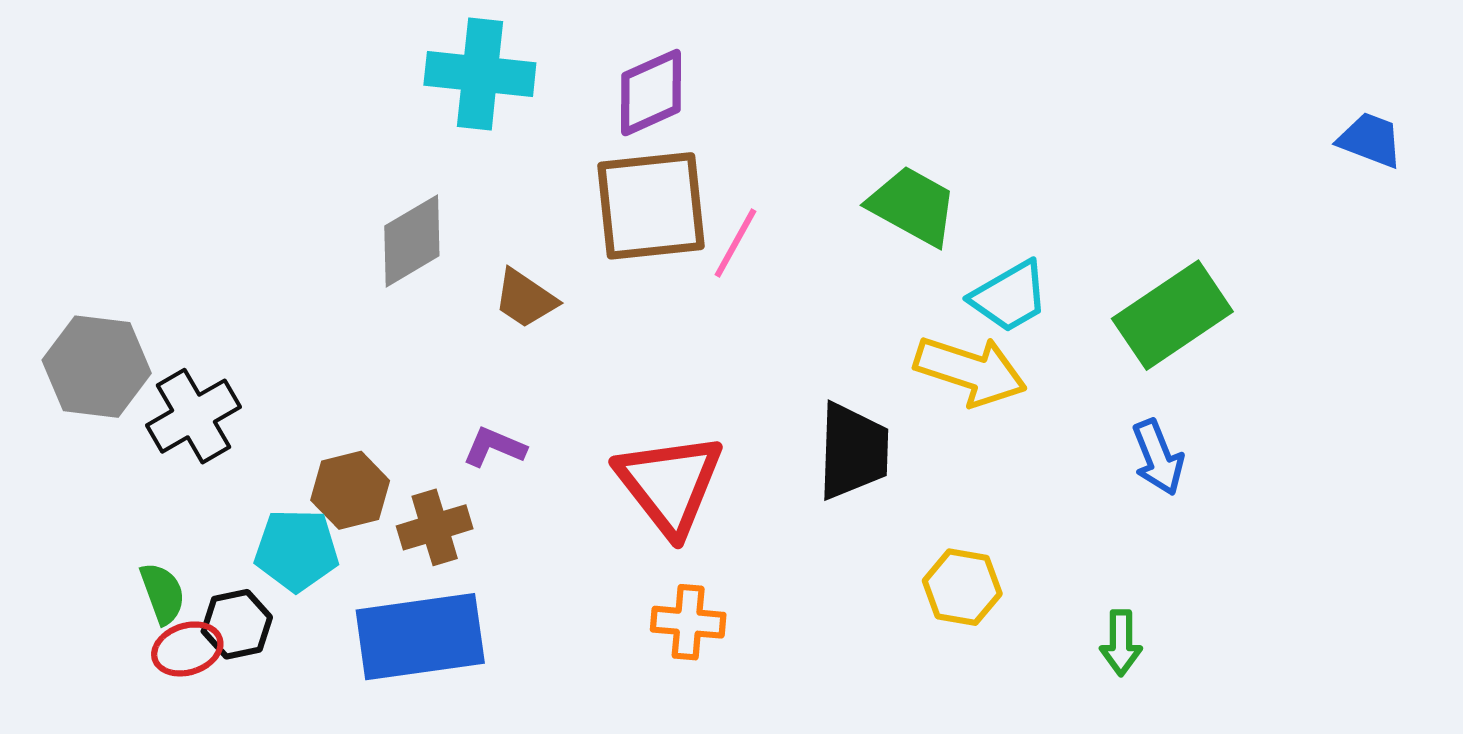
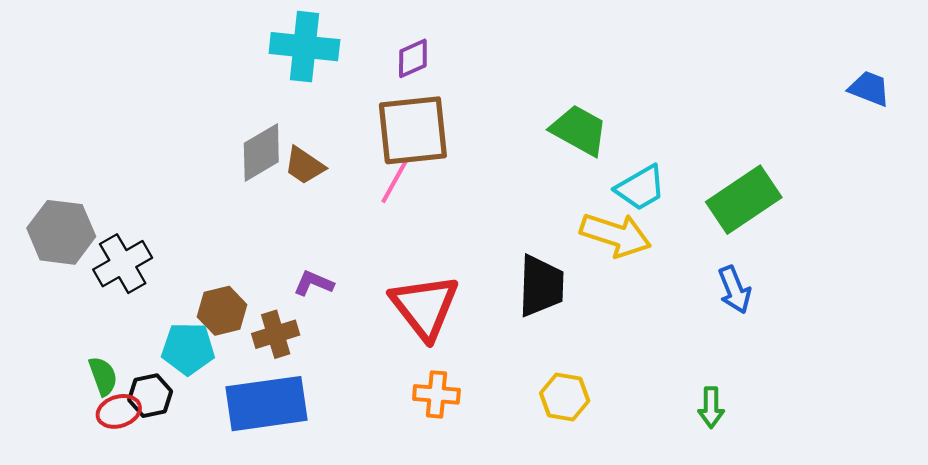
purple diamond: (651, 93) -> (413, 58), size x0.7
pink line: (736, 243) -> (395, 181), moved
brown trapezoid: (525, 299) -> (304, 166), moved
yellow hexagon: (962, 587) -> (565, 397), moved

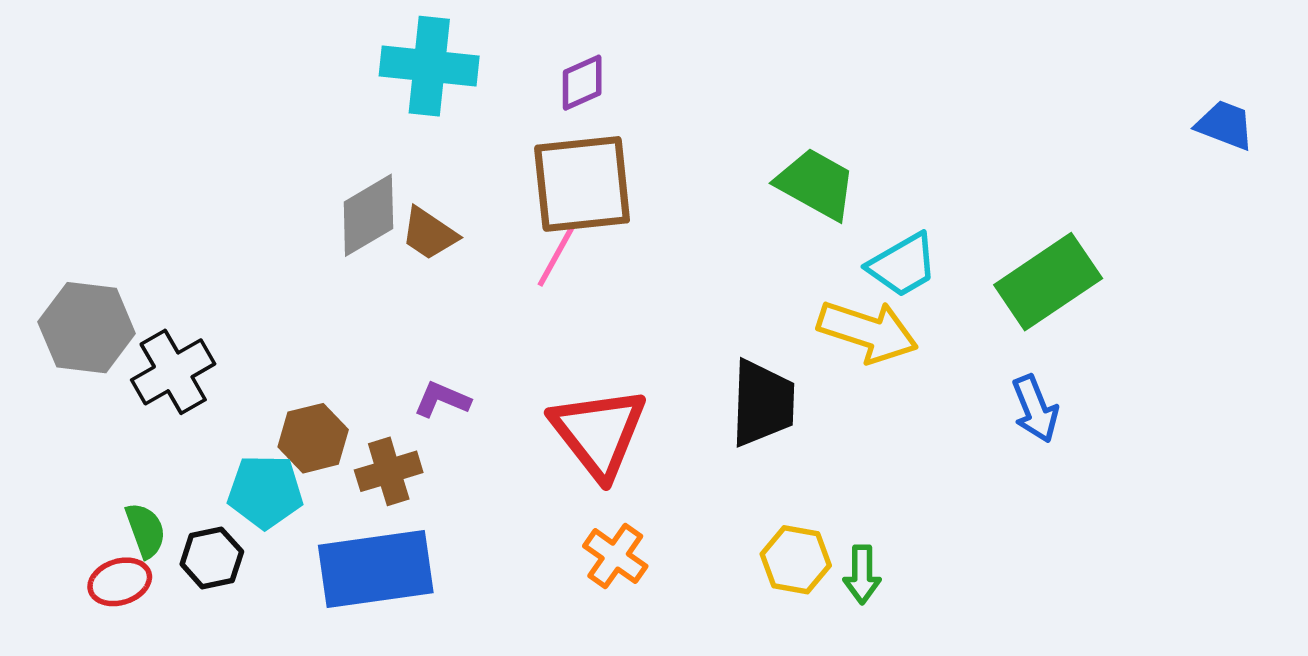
orange cross: (436, 394) -> (615, 556), turned 30
green arrow: (711, 407) -> (862, 574), moved
red ellipse: (119, 411) -> (120, 582), moved

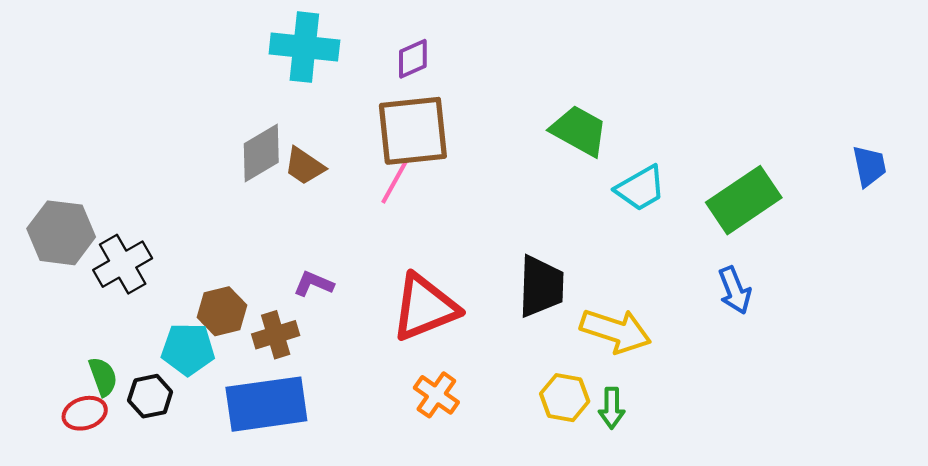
blue trapezoid: (1225, 125) -> (869, 166), moved, turned 57
yellow arrow: (868, 331) -> (616, 331), moved
red triangle: (599, 433) -> (425, 307), turned 46

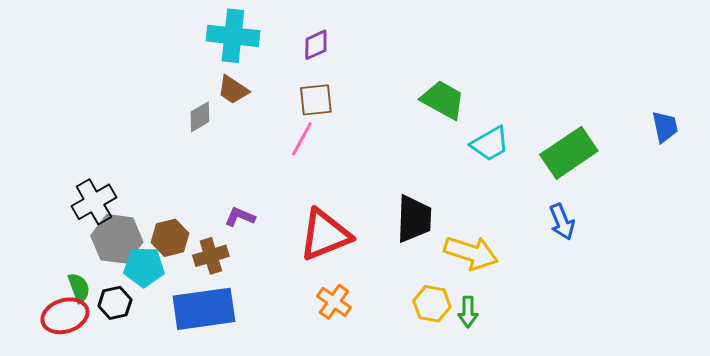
brown square: (413, 131) -> (316, 100), size x0.6
gray diamond: (261, 153) -> (200, 117), size x0.7
brown trapezoid: (304, 166) -> (233, 90), moved
gray hexagon: (61, 233) -> (117, 239), moved
red ellipse: (85, 413) -> (65, 316), size x1.4

